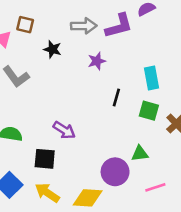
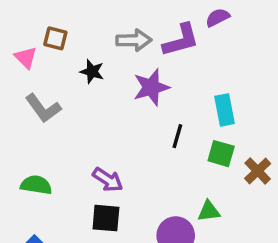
purple star: (97, 61) -> (151, 87), size x1.5
black square: (45, 159) -> (106, 218), moved

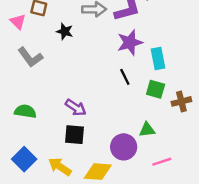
purple star: (151, 87) -> (130, 42), moved
black line: (177, 136) -> (125, 77), turned -42
brown cross: (258, 171) -> (181, 101), turned 30

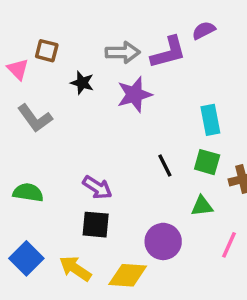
purple star: (130, 42) -> (134, 95), moved
black line: (125, 77) -> (165, 165), moved
green triangle: (147, 130) -> (202, 206), moved
pink line: (162, 162) -> (229, 245), moved, turned -48

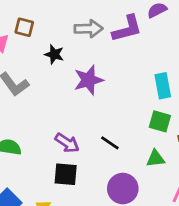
purple star: (134, 95) -> (89, 80), moved
black line: (165, 165) -> (110, 143), moved, turned -30

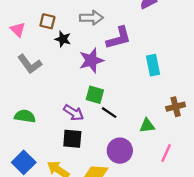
brown square: (24, 27) -> (47, 21), moved
purple L-shape: (127, 29) -> (119, 38), moved
green square: (160, 121) -> (95, 95), moved

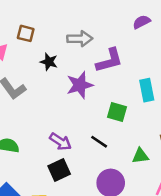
brown square: (47, 21) -> (26, 33), moved
green square: (95, 95) -> (117, 112), moved
black square: (72, 139) -> (59, 170), turned -30

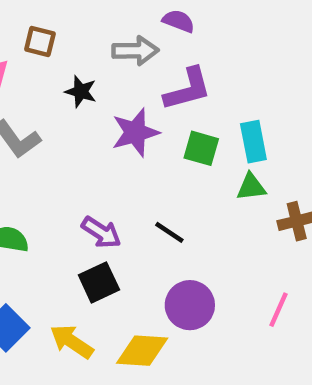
purple semicircle: (142, 22) -> (178, 21), moved, turned 48
green square: (117, 112) -> (201, 148), moved
green triangle: (140, 156) -> (251, 187), moved

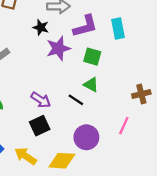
black star: (81, 92) -> (41, 27), moved
cyan rectangle: (253, 142) -> (118, 29), moved
green triangle: (251, 187) -> (91, 85), moved, turned 35
pink line: (278, 310) -> (124, 126), moved

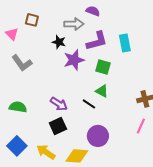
pink line: (124, 126) -> (141, 126), moved

